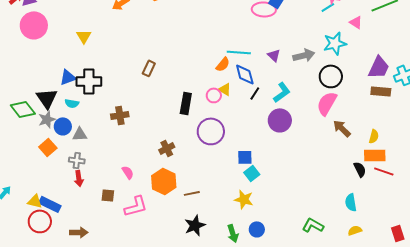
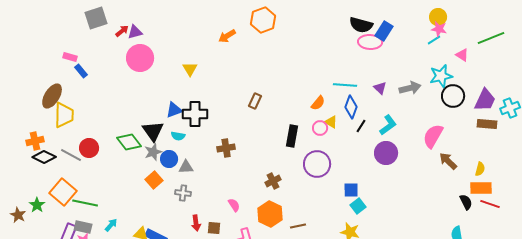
orange semicircle: (223, 64) -> (318, 103), moved
blue diamond: (245, 74) -> (351, 107), turned 35
black circle: (331, 76) -> (453, 96), moved
red arrow: (79, 178) -> (196, 223), moved

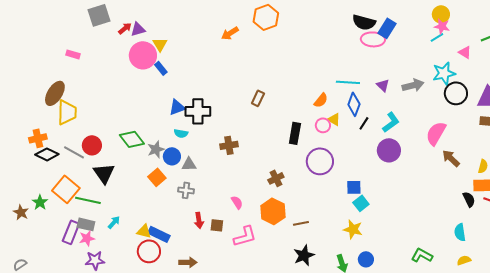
yellow triangle: (190, 69) -> (160, 44), moved
blue rectangle: (81, 71) -> (161, 68), moved
black triangle: (153, 131) -> (104, 173), moved

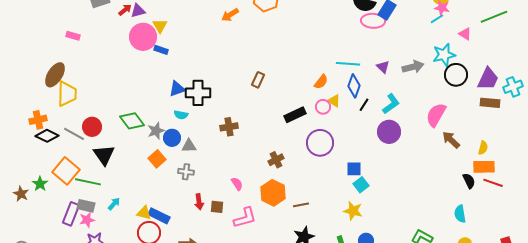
blue rectangle: (161, 68) -> (161, 50), turned -32
black rectangle: (295, 133) -> (295, 115), turned 55

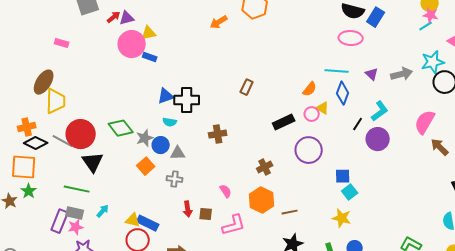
pink ellipse: (373, 21) -> (351, 38), moved
yellow triangle: (160, 26) -> (149, 33), turned 49
black line: (364, 105) -> (358, 124), moved
red circle: (92, 127) -> (81, 134), size x1.5
orange square: (66, 171) -> (24, 167), moved, turned -36

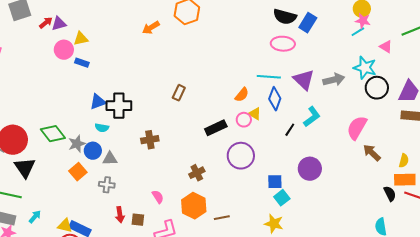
pink circle: (132, 44) -> (64, 50), size x0.7
cyan star: (433, 62) -> (365, 68), turned 30
purple triangle: (372, 74) -> (304, 80), size x1.6
purple circle: (378, 139) -> (310, 169), moved

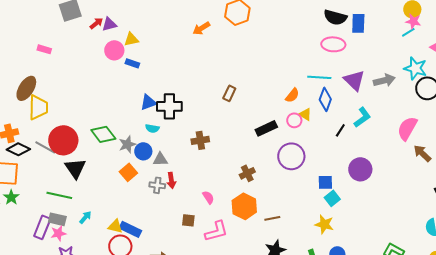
blue rectangle: (308, 23) -> (358, 23), turned -30
red arrow: (120, 215) -> (171, 180), moved

